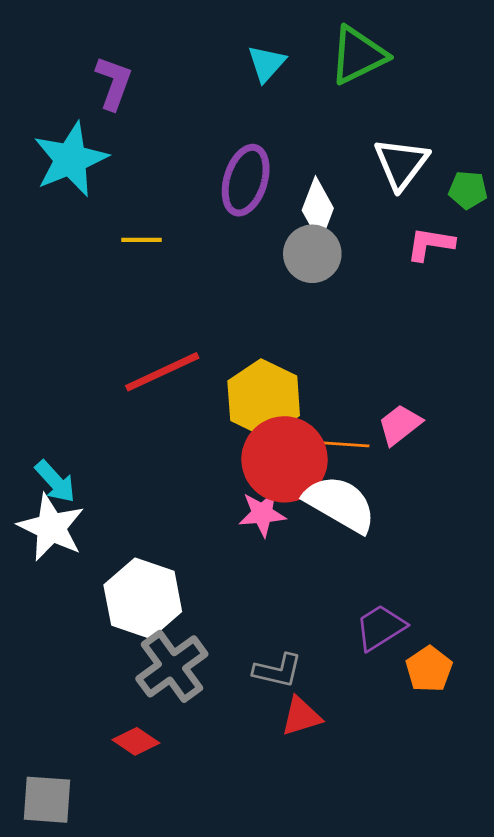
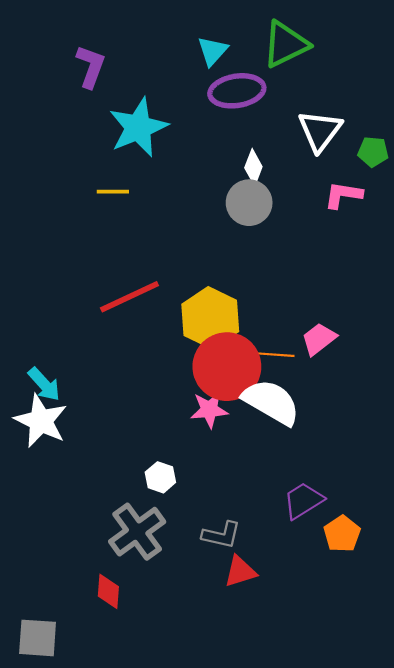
cyan star: (71, 159) -> (138, 127), moved
purple ellipse: (246, 180) -> (237, 91), moved, turned 64
white diamond: (318, 209) -> (253, 167), size x0.7
white hexagon: (143, 598) -> (160, 477), moved, size x0.5
red diamond: (136, 741) -> (108, 591), turned 60

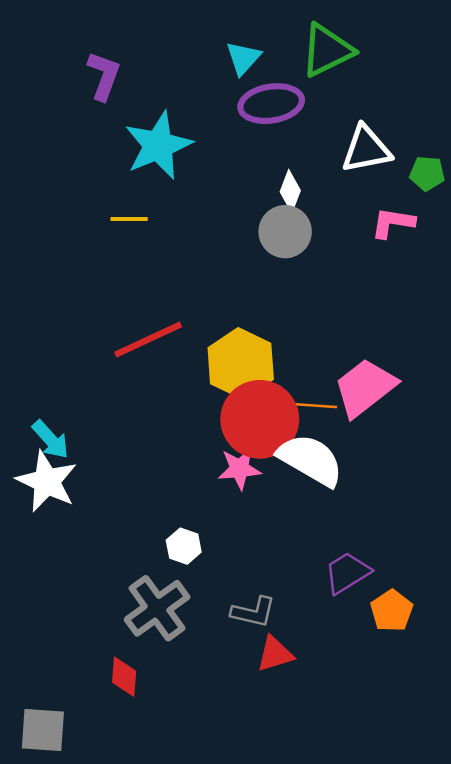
white triangle: (320, 131) -> (366, 149), turned 42
pink trapezoid: (319, 339) -> (365, 388), size x1.6

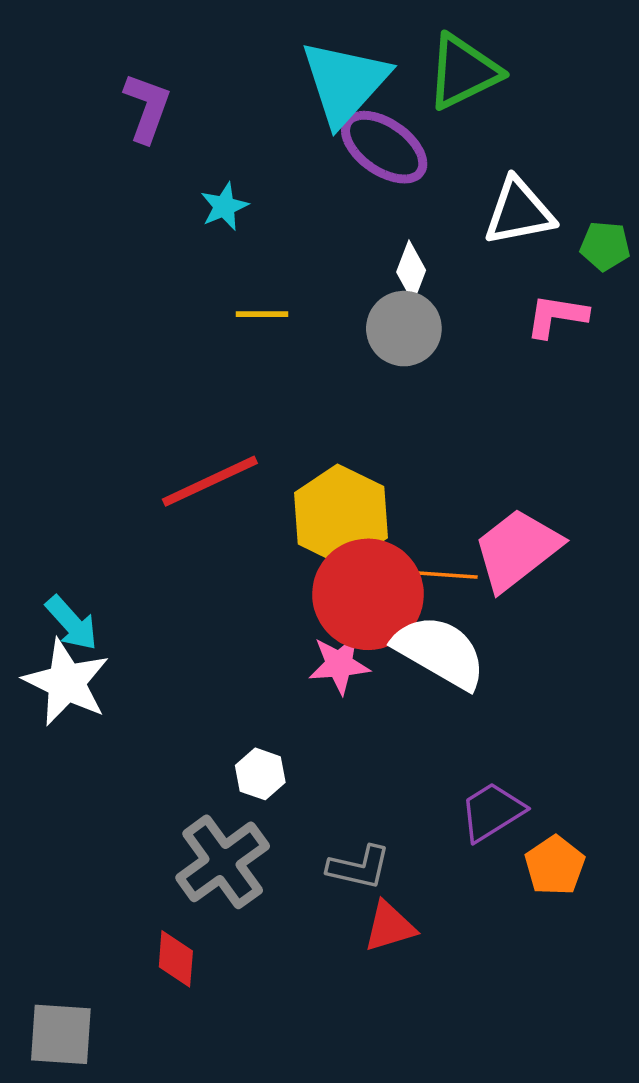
cyan triangle: (243, 58) -> (345, 82), size x1.8
purple ellipse: (271, 104) -> (384, 147), turned 44
cyan star: (158, 145) -> (224, 206), size x0.5
yellow line: (129, 219) -> (262, 314), moved

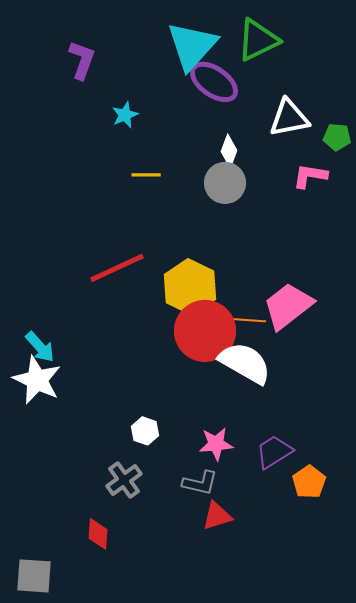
pink star: (339, 664) -> (216, 444), moved
gray cross: (223, 862) -> (124, 480), size x0.7

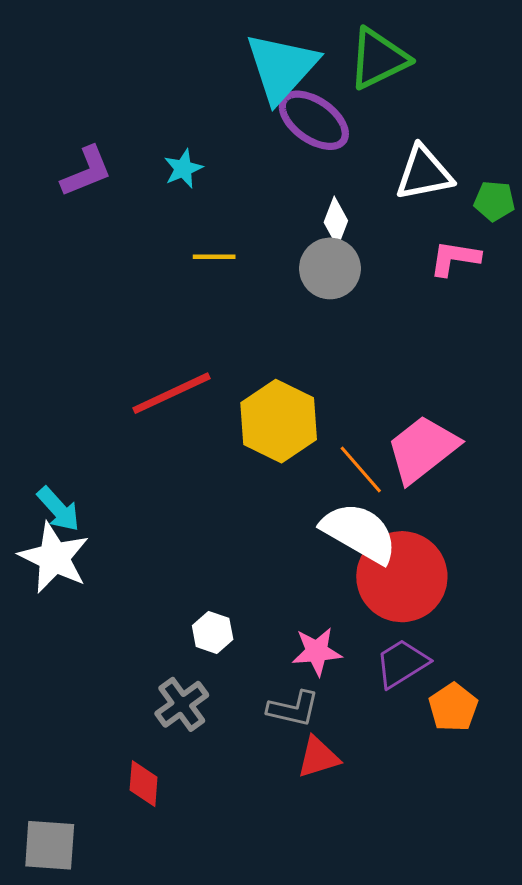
purple L-shape: (82, 60) -> (86, 172), moved, turned 48
orange line: (246, 320) -> (361, 470), turned 45
red circle: (205, 331) -> (402, 577), moved

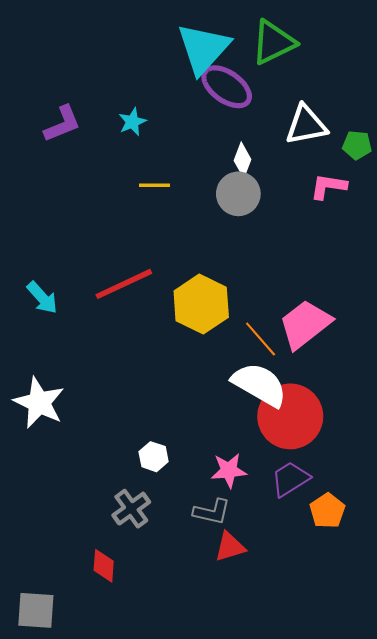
cyan arrow: (58, 509) -> (42, 298), moved

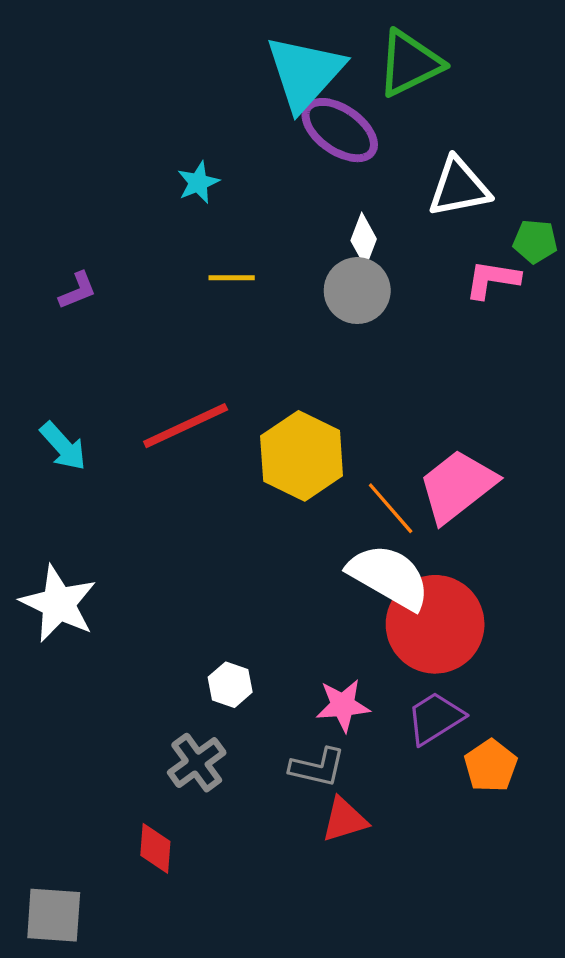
purple L-shape: (62, 124) -> (77, 291), moved, size x0.7
green pentagon: (357, 145) -> (535, 241), moved

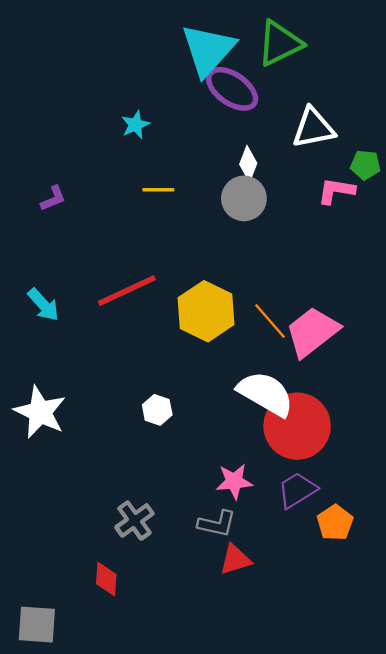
orange line: (391, 508) -> (270, 321), moved
white hexagon: (230, 685) -> (157, 410), moved

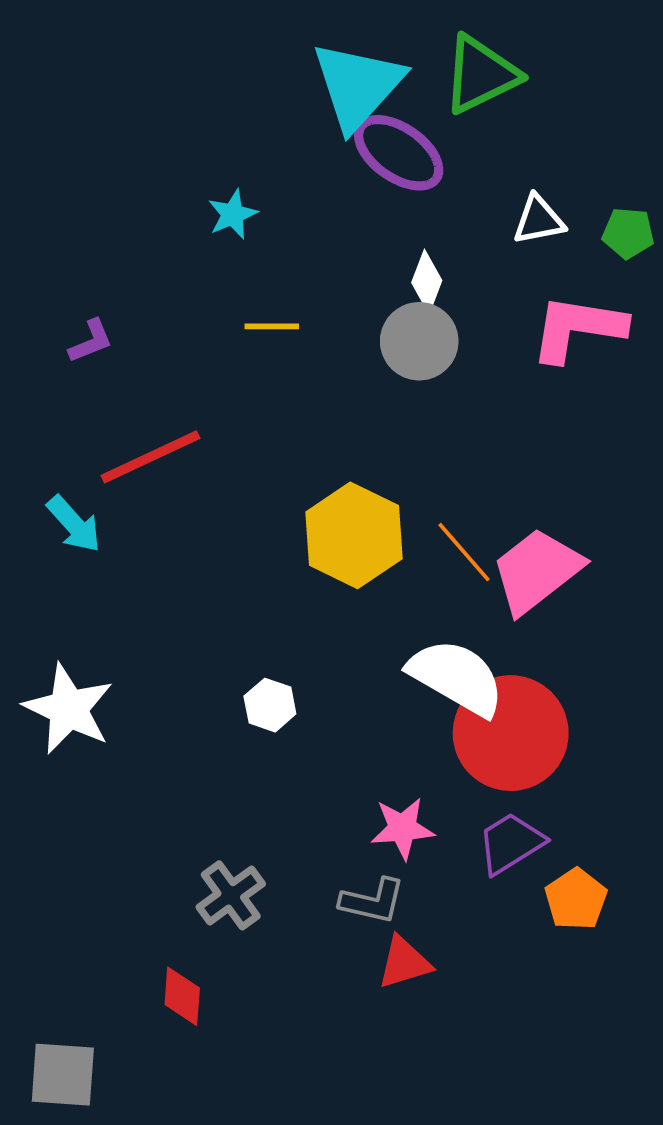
white triangle: (313, 128) -> (539, 220), size x0.7
green pentagon: (365, 165) -> (628, 233), moved
pink L-shape: (336, 191) -> (578, 328), size x1.5
red line: (127, 291) -> (150, 457), moved

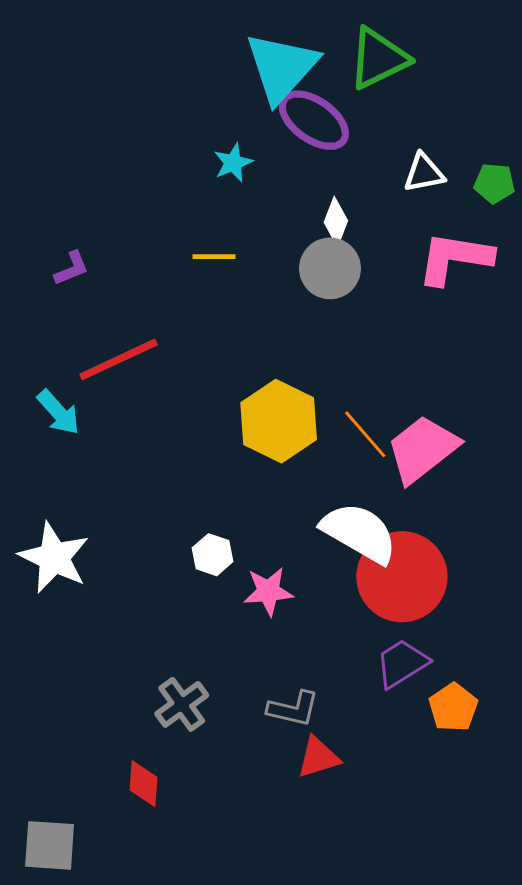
cyan star: (233, 214) -> (233, 163), moved
pink star: (402, 828) -> (268, 591), moved

